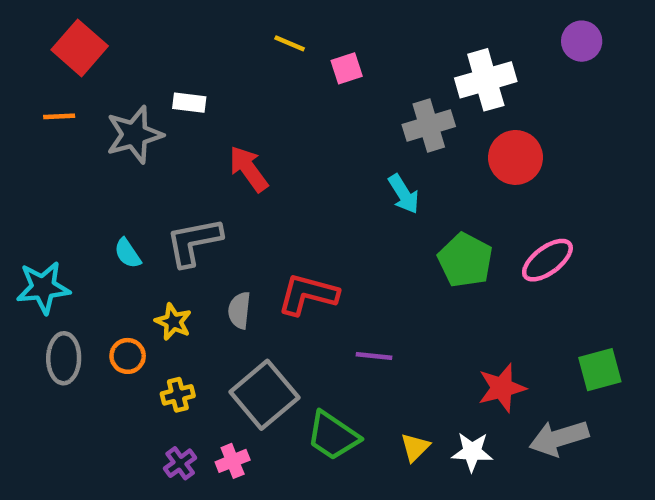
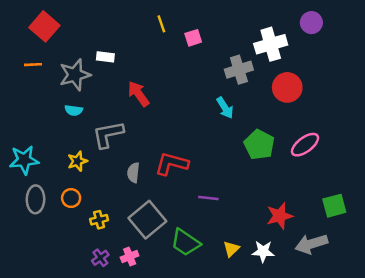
purple circle: (582, 41) -> (311, 23), moved
yellow line: (290, 43) -> (161, 24), turned 48
cyan semicircle: (128, 253) -> (74, 110), moved, turned -48
yellow star: (173, 322) -> (77, 161), moved, turned 30

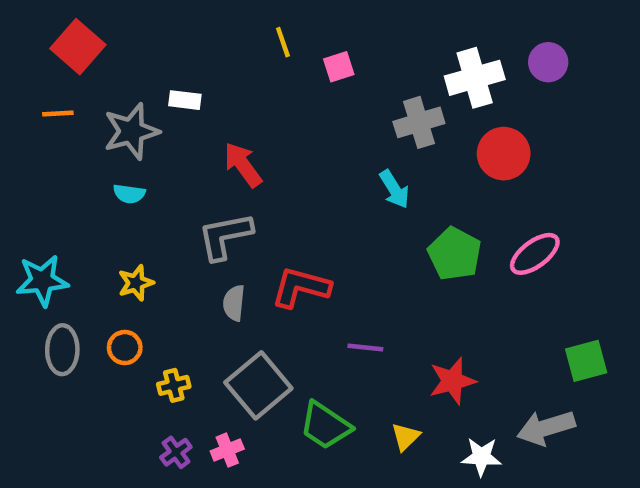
purple circle: (311, 23) -> (548, 62), moved
gray L-shape: (108, 134) -> (225, 236), moved
red star: (280, 216) -> (452, 381), moved
white star: (263, 251) -> (481, 457), moved

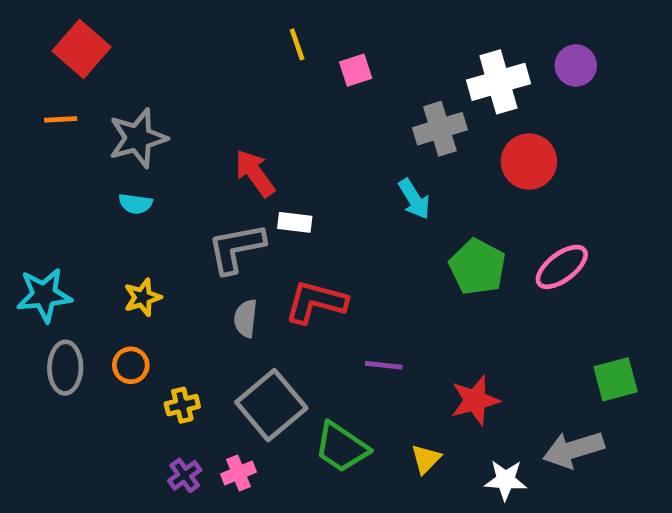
white rectangle: (185, 100) -> (295, 222), moved

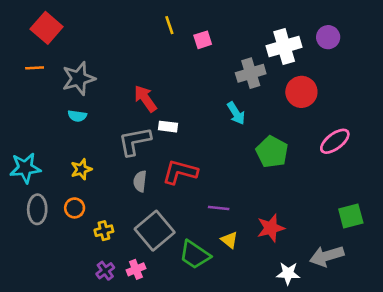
pink ellipse: (562, 267) -> (335, 141), moved
yellow triangle: (426, 459) -> (229, 240), moved, turned -36

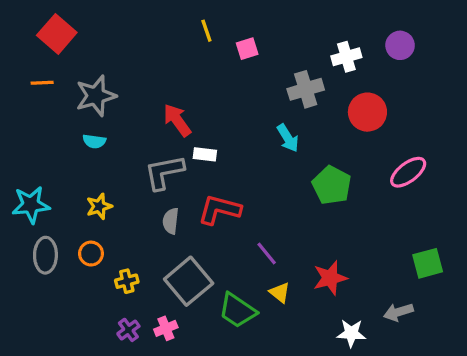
white cross: (284, 46) -> (346, 57), size x0.7
purple line: (219, 208) -> (267, 254), turned 45
gray arrow: (327, 256) -> (398, 312), size x0.7

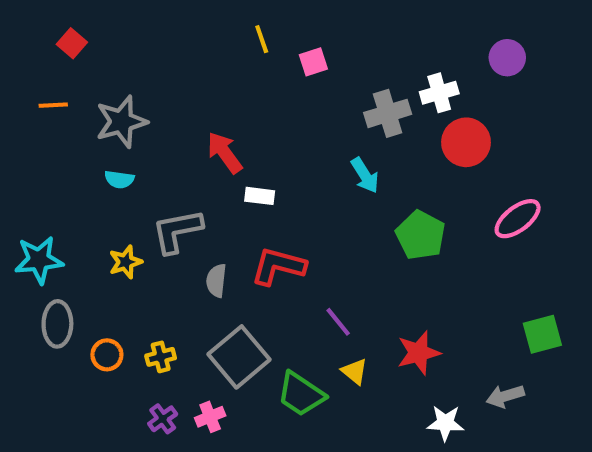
red square: (57, 34) -> (72, 43), size x0.6
white cross: (346, 57) -> (439, 93), moved
gray L-shape: (164, 172) -> (177, 231), moved
orange circle: (91, 254) -> (107, 355), moved

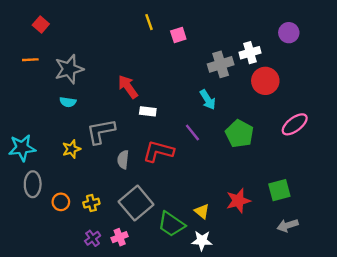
purple line: (338, 322) -> (192, 133), moved
green square: (542, 334) -> (279, 190), moved
white star: (445, 423) -> (202, 241), moved

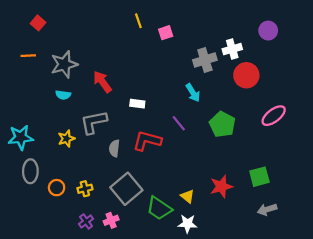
red arrow: (128, 87) -> (102, 82), moved

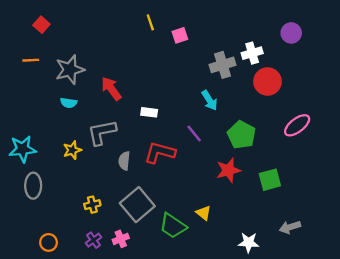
green square: (259, 177) -> (270, 180), moved
red star: (221, 187) -> (228, 170), moved
orange circle: (57, 188) -> (49, 242), moved
white star: (187, 224) -> (249, 242), moved

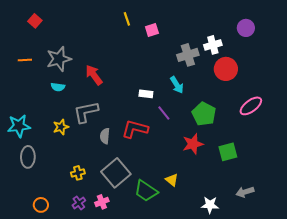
orange line: (31, 60) -> (25, 60), moved
white rectangle: (149, 112) -> (146, 94), moved

